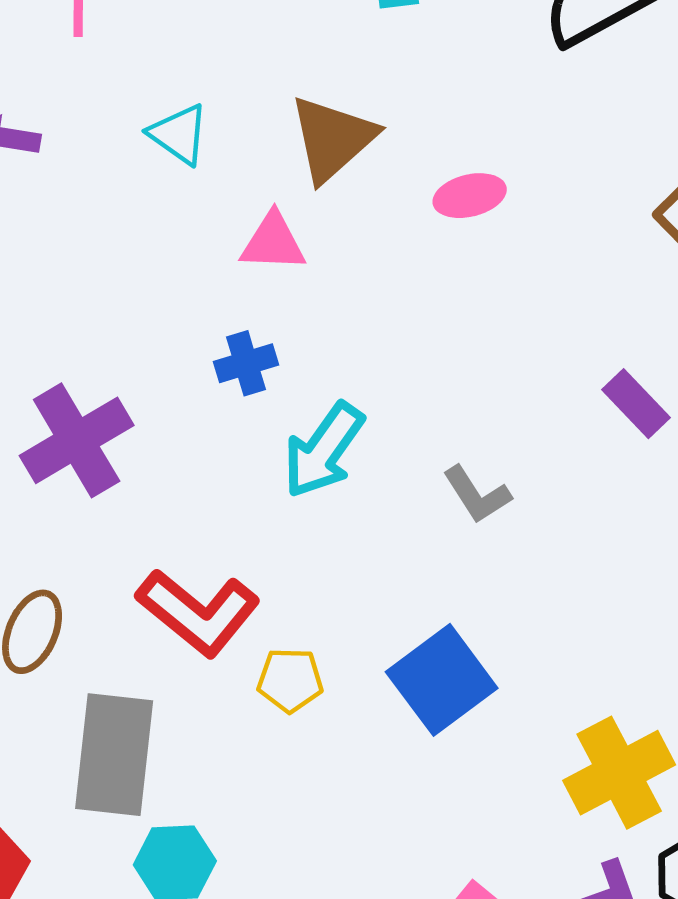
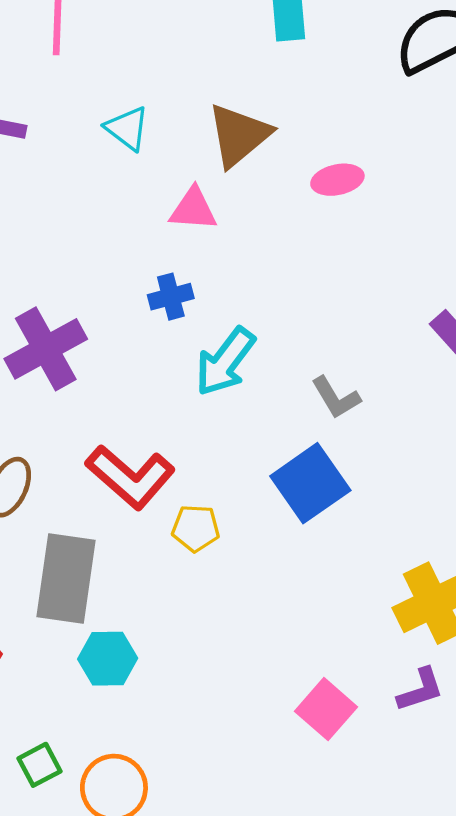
blue square: (442, 680) -> (310, 483), moved

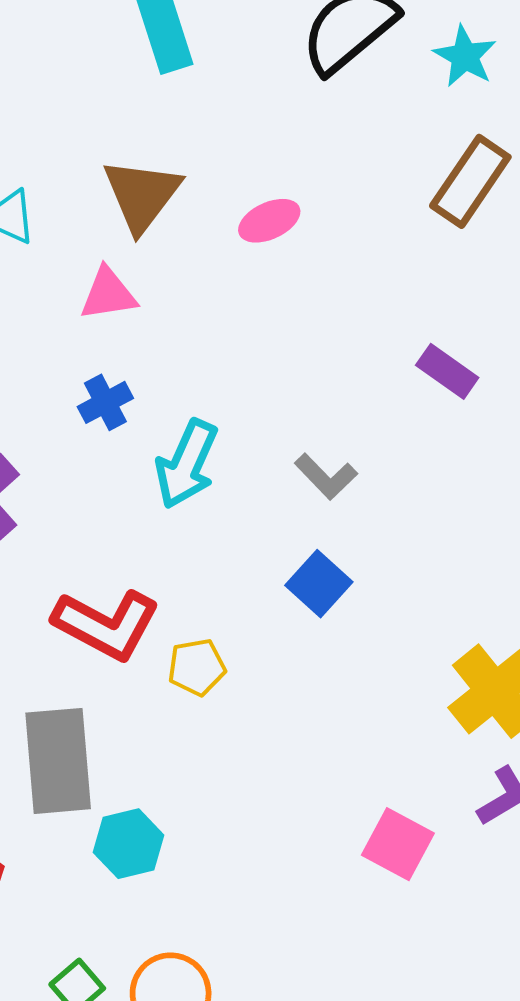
blue square: (310, 483) -> (319, 584), size x0.7

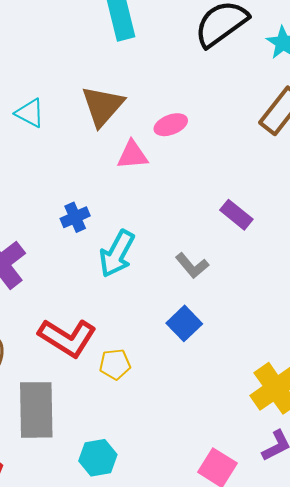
pink triangle: (108, 294) -> (132, 155), moved
purple rectangle: (447, 371) -> (236, 215), moved
cyan hexagon: (128, 844) -> (98, 458), moved

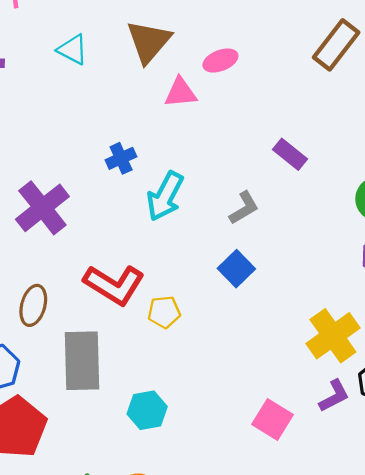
gray L-shape: (192, 266) -> (244, 208), turned -80

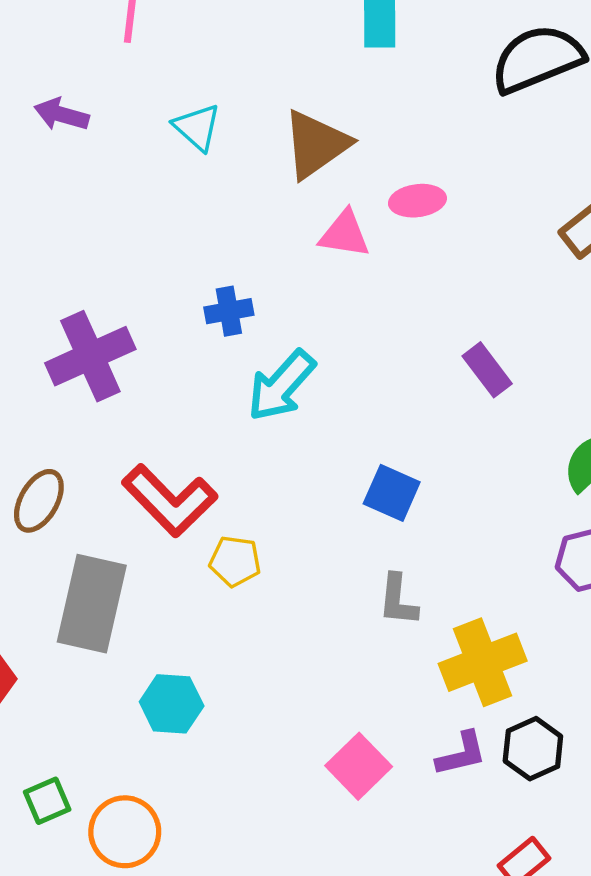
gray L-shape: (244, 208) -> (398, 600), moved, turned 112
blue square: (236, 269) -> (392, 493), moved, turned -36

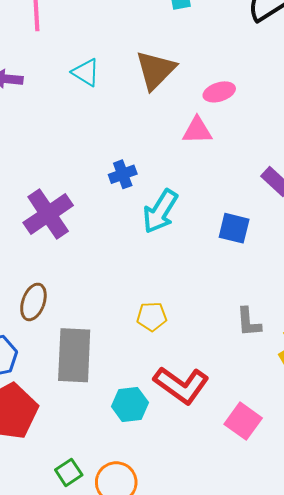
pink triangle: (345, 234) -> (197, 130), moved
blue square: (392, 493) -> (234, 228), moved
red L-shape: (170, 500) -> (181, 385), moved

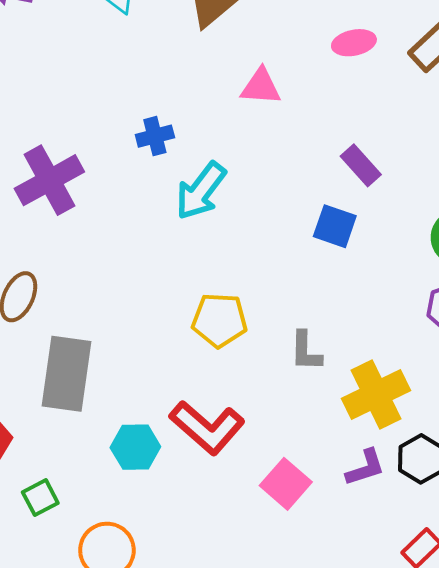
pink ellipse: (219, 92) -> (354, 43), moved
blue square: (234, 228) -> (335, 226), moved
yellow pentagon: (152, 316) -> (219, 320), moved, size x1.4
green square: (69, 472) -> (40, 498), moved

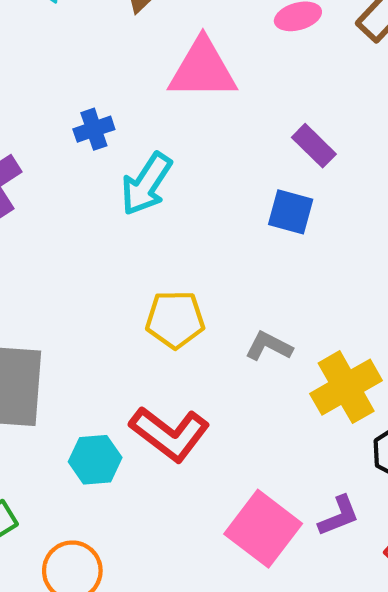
pink triangle: (261, 87) -> (203, 69), size x1.6
gray L-shape: (306, 351) -> (269, 346), turned 120
purple L-shape: (365, 468) -> (339, 516), moved
pink square: (286, 484) -> (263, 529), moved, size x1.4

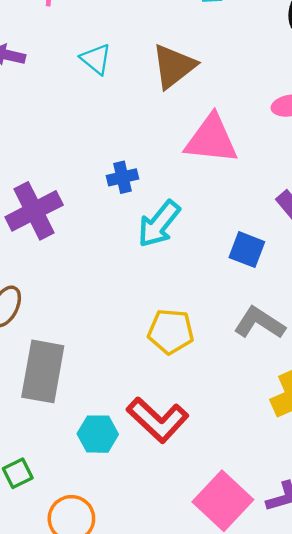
blue square: (291, 212) -> (247, 250), moved
gray L-shape: (269, 346) -> (260, 323), moved, size x1.4

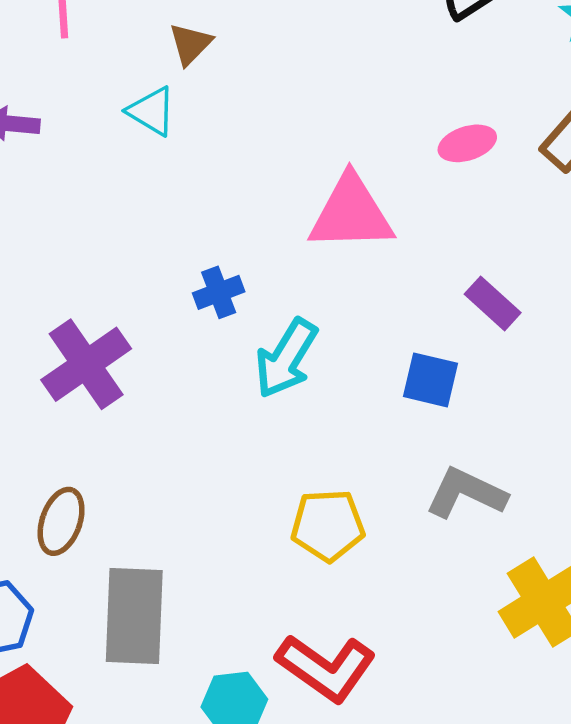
brown triangle: (174, 66) -> (190, 44), moved, size x0.6

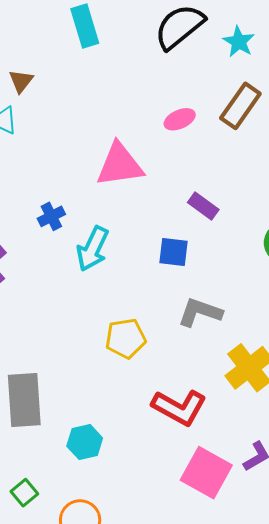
red L-shape: (326, 668) -> (179, 407), moved

